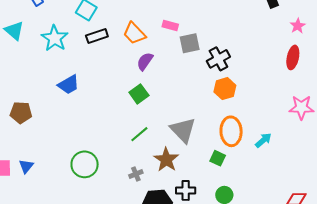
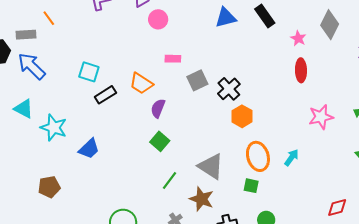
pink rectangle: (170, 25) -> (173, 59), moved
cyan star: (55, 38) -> (54, 128), moved

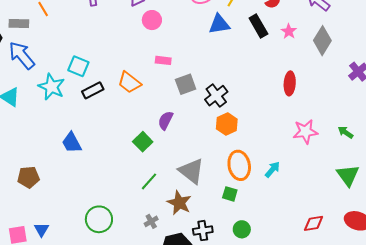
pink star: (298, 38) -> (289, 31), moved
purple semicircle: (158, 108) -> (166, 120), moved
cyan star: (54, 128) -> (51, 87), moved
blue trapezoid: (89, 149) -> (72, 143), turned 100

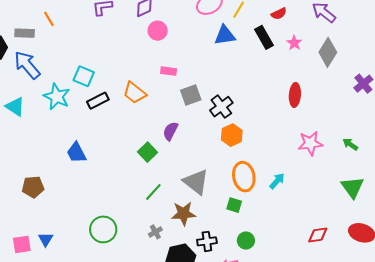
brown star: (179, 203) -> (184, 214), turned -30

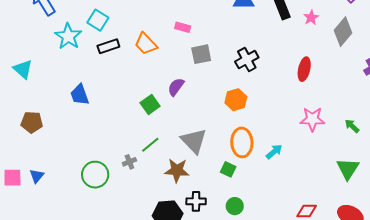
cyan triangle: (15, 107) -> (23, 69), moved
black cross: (221, 107) -> (247, 60), moved
gray cross: (155, 232) -> (129, 162), moved

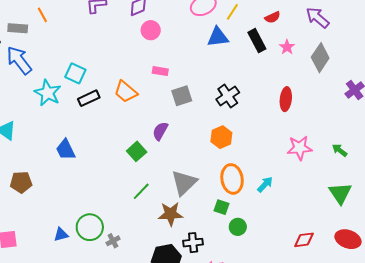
gray triangle: (194, 141) -> (184, 183), turned 36
gray cross: (129, 162) -> (113, 241), moved
blue triangle: (37, 176) -> (61, 235), moved, turned 42
green circle: (235, 206) -> (238, 227), moved

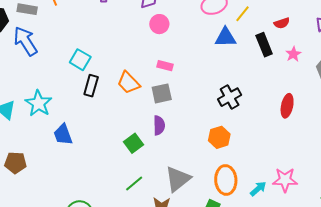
cyan star: (48, 93) -> (38, 103), moved
gray square: (182, 96) -> (162, 93), moved
black rectangle: (89, 98) -> (91, 86), turned -55
purple semicircle: (160, 131) -> (159, 125), turned 144
pink star: (300, 148) -> (285, 180), moved

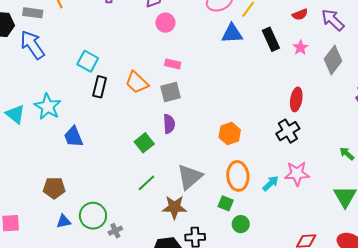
red semicircle: (282, 23) -> (300, 14), moved
black cross: (230, 97) -> (288, 131), moved
brown pentagon: (16, 163) -> (54, 188), moved

